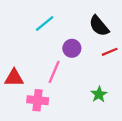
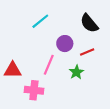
red line: (110, 52) -> (87, 52), moved
green star: (99, 94) -> (76, 72), moved

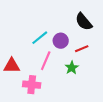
cyan line: (40, 21) -> (40, 38), moved

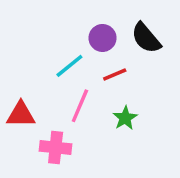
purple circle: (61, 41) -> (103, 38), moved
red line: (82, 49) -> (115, 74), moved

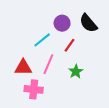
red line: (115, 74) -> (69, 45), turned -32
red triangle: (21, 114) -> (23, 67), moved

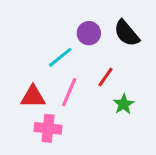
red line: (69, 45) -> (105, 77), moved
green star: (76, 72) -> (124, 104), moved

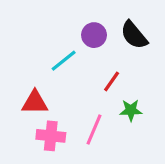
pink line: (69, 92) -> (94, 129), moved
green star: (124, 104) -> (131, 110), turned 30

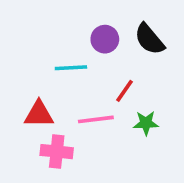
cyan line: (64, 61) -> (71, 68), turned 36
pink line: (94, 129) -> (96, 119), moved, turned 60

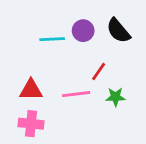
cyan line: (71, 68) -> (52, 39), moved
pink cross: (57, 152) -> (31, 124), moved

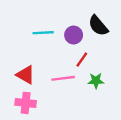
purple circle: (83, 31) -> (74, 35), moved
red triangle: (31, 90) -> (26, 75), turned 30

